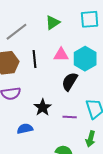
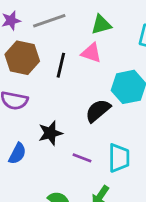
pink triangle: (61, 55) -> (91, 53), moved
blue semicircle: (25, 129) -> (17, 154), turned 112

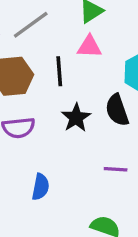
black semicircle: (98, 111) -> (117, 110), turned -52
black star: (50, 133) -> (76, 118), moved

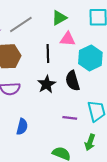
pink triangle: (89, 47) -> (68, 39), moved
black line: (59, 71) -> (48, 54), moved

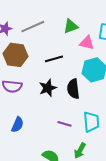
pink triangle: (68, 39) -> (87, 43), moved
black line: (48, 54) -> (54, 59), turned 66

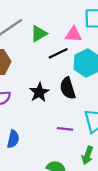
green triangle: (71, 26) -> (39, 34), moved
black line: (54, 59) -> (58, 53), moved

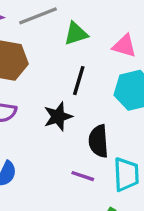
black line: (58, 53) -> (79, 81), moved, turned -60
black semicircle: (68, 88) -> (98, 141), moved

